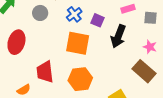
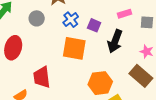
orange hexagon: (80, 79) -> (100, 83), moved

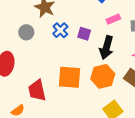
orange square: (74, 48) -> (69, 77), moved
orange hexagon: (100, 83) -> (103, 76), moved

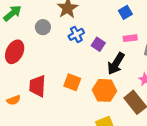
orange square: (69, 77) -> (72, 82), size x0.7

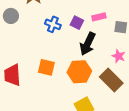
blue cross: (76, 34) -> (53, 24), moved, turned -35
purple square: (98, 44) -> (77, 23), moved

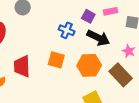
blue cross: (53, 24) -> (67, 30), moved
black arrow: (88, 44) -> (98, 38), turned -90

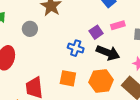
purple square: (88, 16) -> (96, 32), turned 32

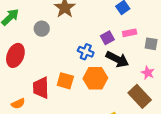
orange square: (68, 78) -> (65, 81), moved
orange hexagon: (101, 81) -> (95, 78), moved

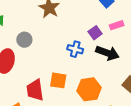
gray circle: (42, 29) -> (24, 40), moved
orange hexagon: (95, 78) -> (89, 89), moved

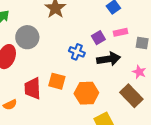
gray circle: (24, 40) -> (27, 37), size x1.5
black arrow: (108, 53) -> (109, 59), turned -35

